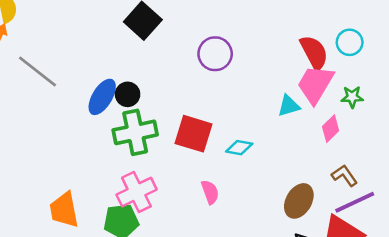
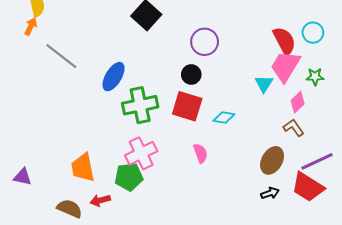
black circle: (128, 94) -> (191, 75), moved
cyan triangle: (289, 106) -> (264, 84), turned -42
brown L-shape: (345, 176) -> (294, 128), moved

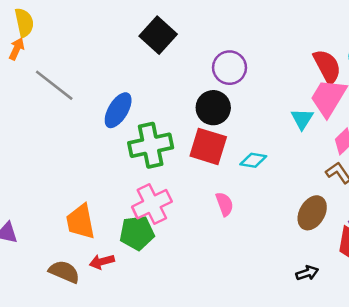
black circle: (191, 75) -> (213, 108), size x1.4
black arrow: (270, 193) -> (307, 273), moved

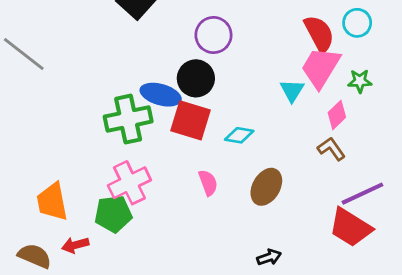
blue ellipse: (118, 110) -> (161, 95), moved, turned 75
brown ellipse: (312, 213) -> (266, 187), moved
black arrow: (307, 273) -> (269, 257), moved

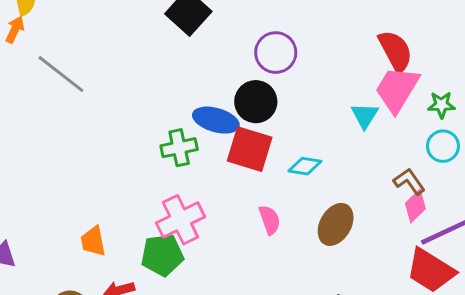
cyan circle: (357, 23) -> (443, 146), moved
pink diamond: (337, 115) -> (415, 206), moved
green cross: (128, 119) -> (179, 148), size x0.7
orange trapezoid: (52, 202) -> (93, 241), size x0.7

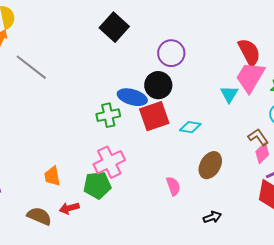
red square: (250, 149) -> (154, 116), turned -36
pink semicircle: (270, 220) -> (173, 186), moved

